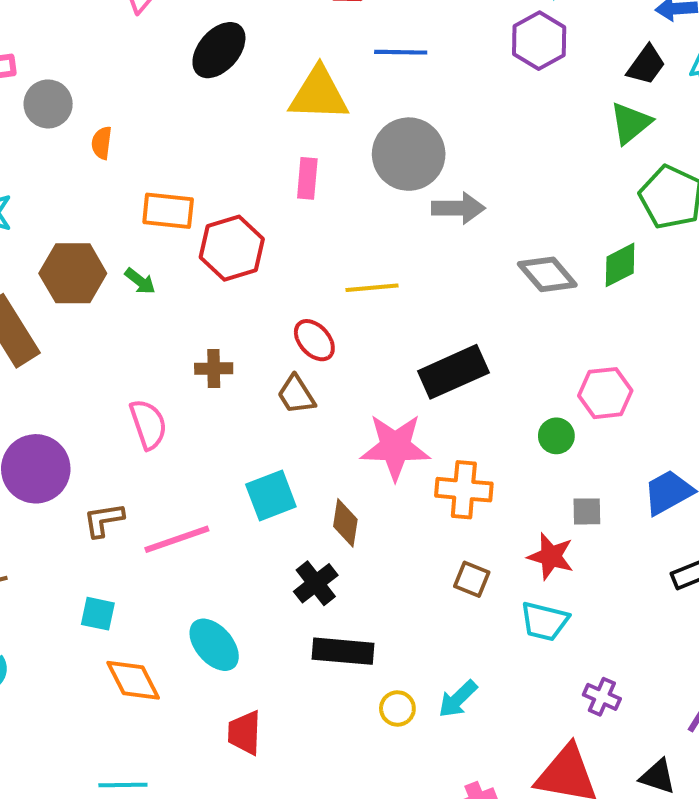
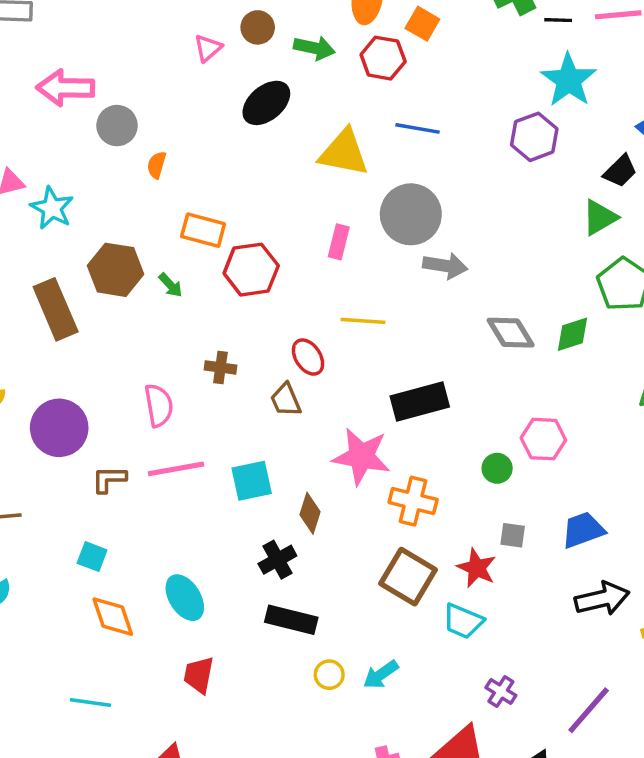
pink rectangle: (307, 178) -> (339, 242), moved
pink line: (177, 539) -> (176, 469), moved
brown square: (472, 579) -> (408, 577), size x1.8

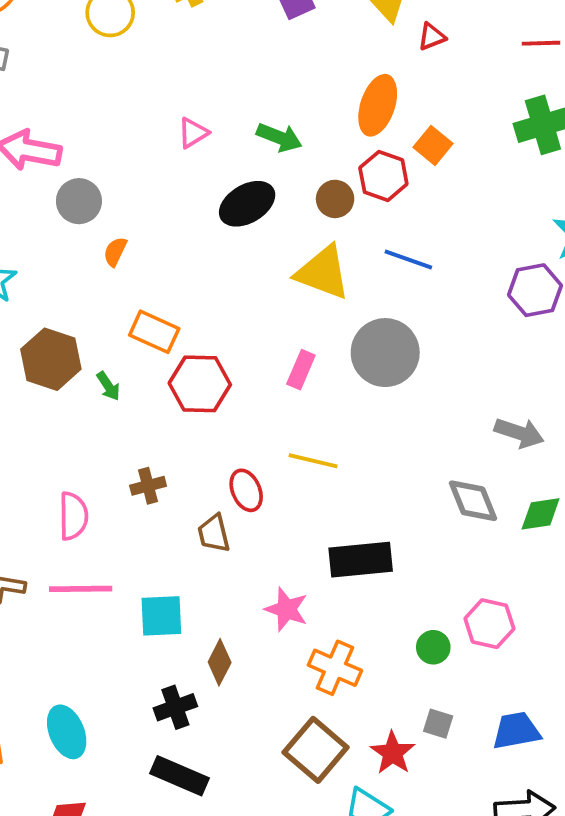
brown circle: (258, 27) -> (335, 199), moved
green arrow: (314, 48) -> (279, 137), moved
gray arrow: (445, 266) -> (519, 433), moved
brown cross: (220, 367) -> (148, 486), turned -32
pink star: (361, 457) -> (286, 609), size x0.7

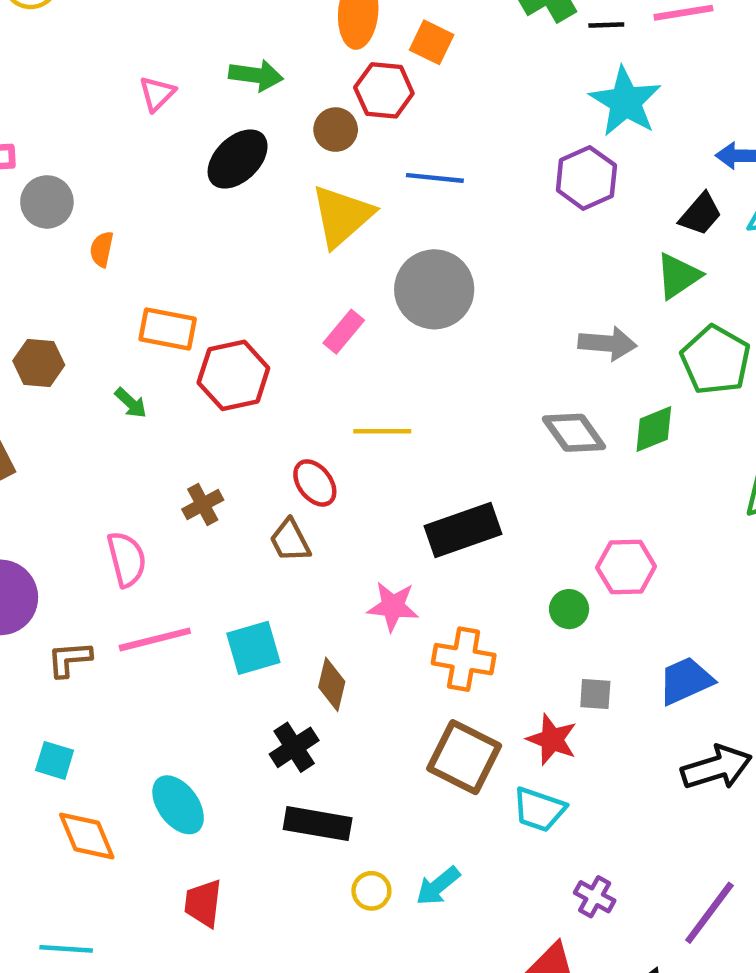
yellow triangle: (323, 272) -> (342, 216), turned -48
brown hexagon: (51, 359) -> (39, 363), moved, size x0.7
pink rectangle: (301, 370) -> (344, 332), turned 30

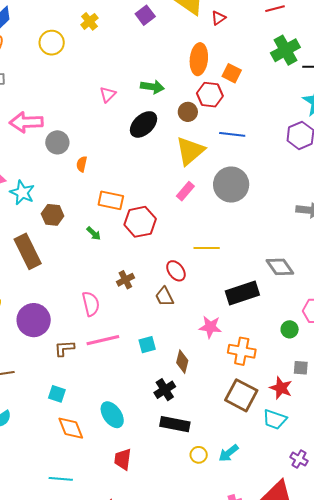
pink rectangle: (344, 332) -> (185, 191), moved
gray diamond: (574, 433) -> (280, 267), moved
cyan square: (253, 648) -> (147, 345), size x0.7

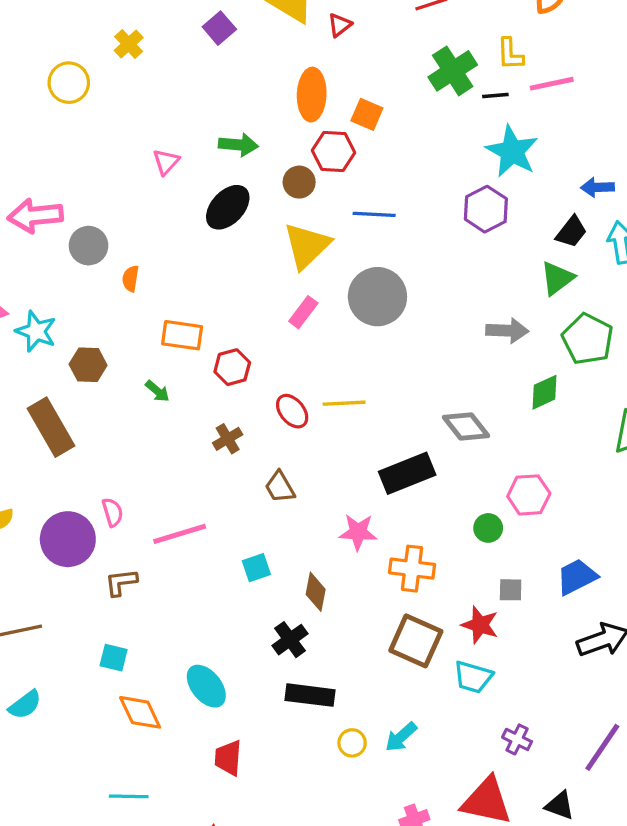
red hexagon: (140, 222) -> (232, 367), size x0.7
red ellipse: (176, 271) -> (292, 411), moved
brown cross: (125, 280) -> (228, 439), moved
pink semicircle: (91, 304) -> (113, 512), moved, size x0.7
pink line: (103, 340) -> (180, 534), moved

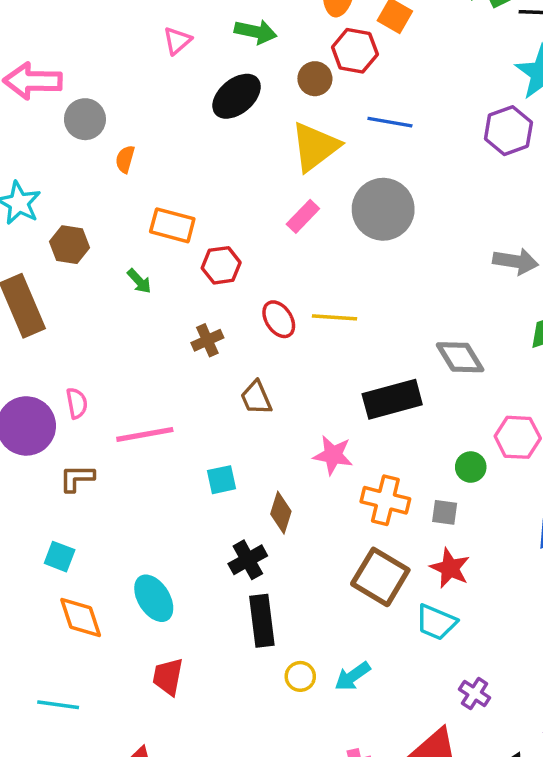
gray square: (511, 590) -> (445, 512), moved
black rectangle: (310, 695) -> (262, 621), turned 69

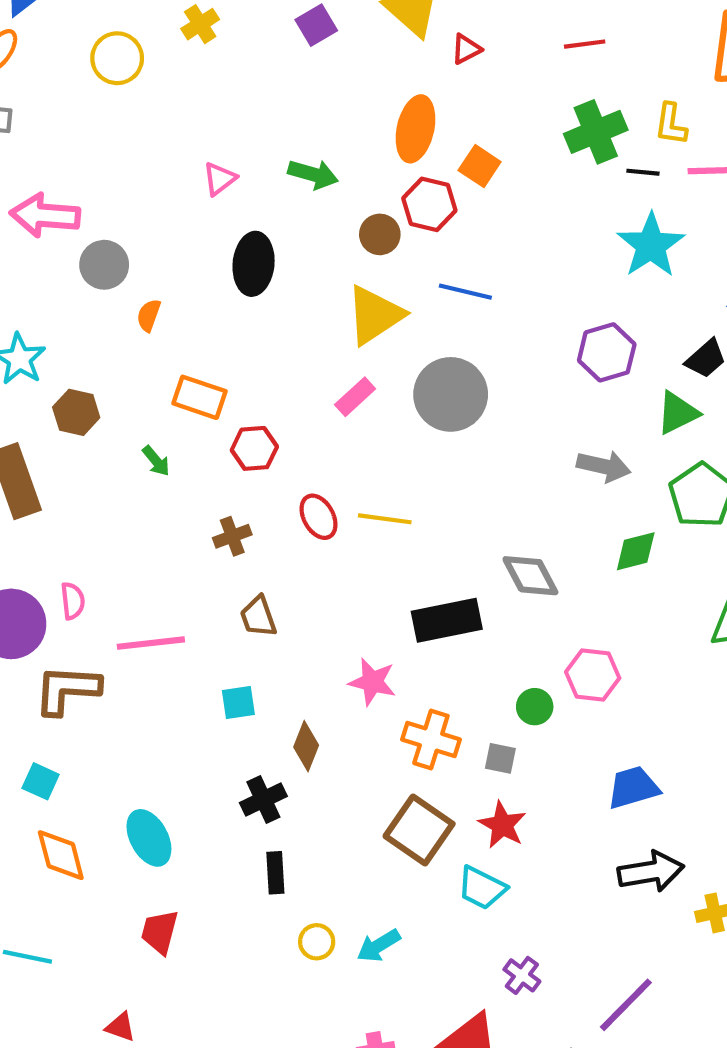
black ellipse: (237, 96) -> (254, 264), moved, turned -48
purple hexagon: (508, 131) -> (607, 352), moved
brown trapezoid: (256, 398) -> (258, 617), moved
brown L-shape: (77, 478) -> (67, 690), size x1.6
black rectangle: (262, 621) -> (275, 873), size x0.7

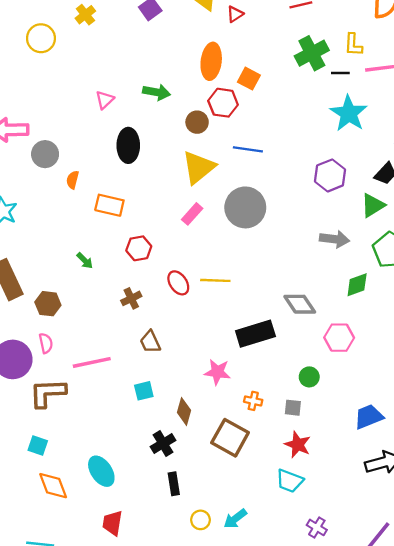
orange rectangle: (200, 397) -> (109, 205), moved
brown hexagon: (76, 412) -> (48, 304), moved
pink hexagon: (593, 675) -> (339, 338), moved
orange cross: (431, 740) -> (253, 401), size x0.6
brown square: (419, 830) -> (230, 438), moved

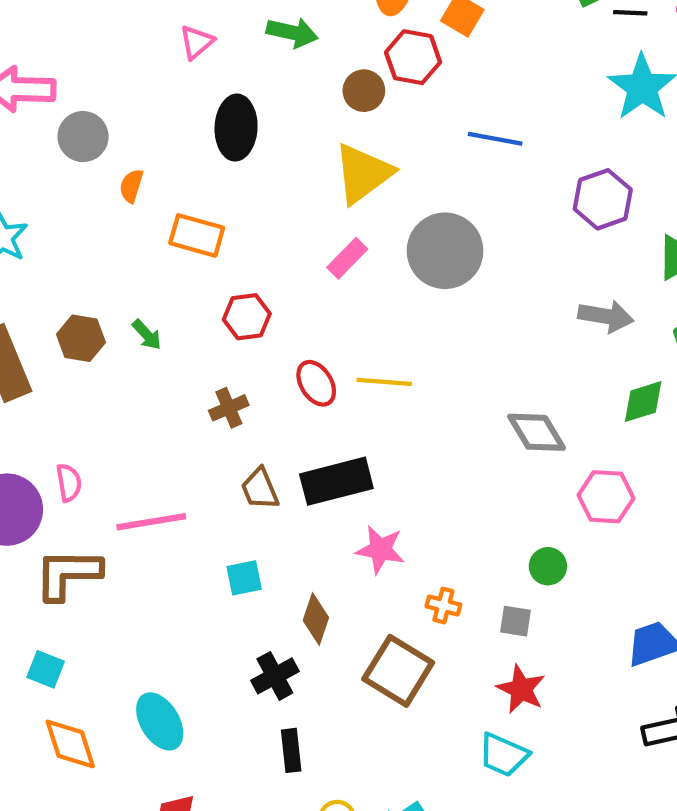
blue line: (248, 149) -> (495, 139), moved
brown hexagon: (48, 304) -> (81, 338), moved
black rectangle: (255, 334) -> (336, 481), moved

